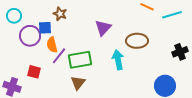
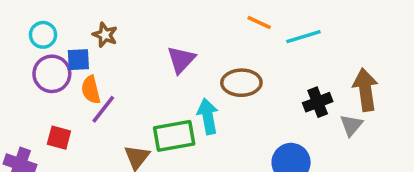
cyan circle: (14, 16) -> (43, 35), moved
green rectangle: (80, 60) -> (174, 136), moved

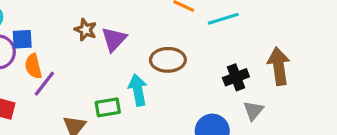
brown star: (105, 35) -> (86, 30), moved
gray triangle: (351, 125) -> (253, 111), moved
green rectangle: (174, 136) -> (108, 107), size x0.7

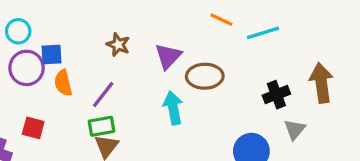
purple triangle: (114, 39) -> (168, 56), moved
purple line: (44, 84) -> (103, 95), moved
green rectangle: (108, 107) -> (101, 126), moved

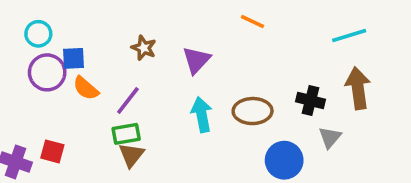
cyan line: (263, 33) -> (349, 36), moved
brown ellipse: (205, 76) -> (253, 111), moved
orange semicircle: (63, 83) -> (86, 88), turned -35
black cross: (276, 95) -> (310, 101), turned 35
red square: (33, 128) -> (52, 151), moved

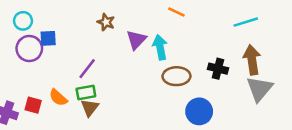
brown star: (144, 48) -> (106, 22), moved
orange semicircle: (86, 88) -> (58, 98), moved
cyan arrow: (202, 115) -> (160, 47), moved
gray triangle: (330, 137) -> (260, 89), moved, size x1.6

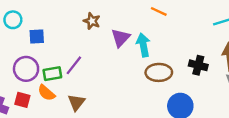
purple circle: (29, 49) -> (26, 69), moved
green rectangle: (86, 93) -> (52, 74), moved

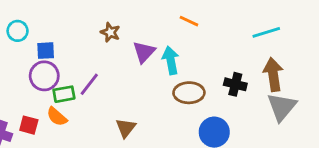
purple circle: (26, 69) -> (44, 76), moved
brown triangle: (76, 102) -> (126, 128), moved

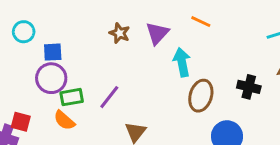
purple triangle: (144, 52) -> (157, 33), moved
purple line: (89, 84) -> (109, 97), moved
brown ellipse: (189, 93) -> (201, 96), turned -72
red square: (29, 125) -> (21, 122), moved

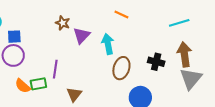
purple triangle: (157, 33) -> (82, 36), moved
green rectangle: (72, 97) -> (38, 84), moved
purple line: (109, 97) -> (55, 69), turned -30

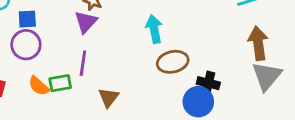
purple triangle: (82, 36) -> (86, 22), moved
black cross: (156, 62) -> (208, 83), moved
brown ellipse: (121, 68) -> (173, 62), turned 60

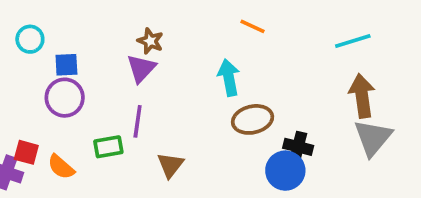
orange semicircle: (39, 86) -> (61, 167), moved

